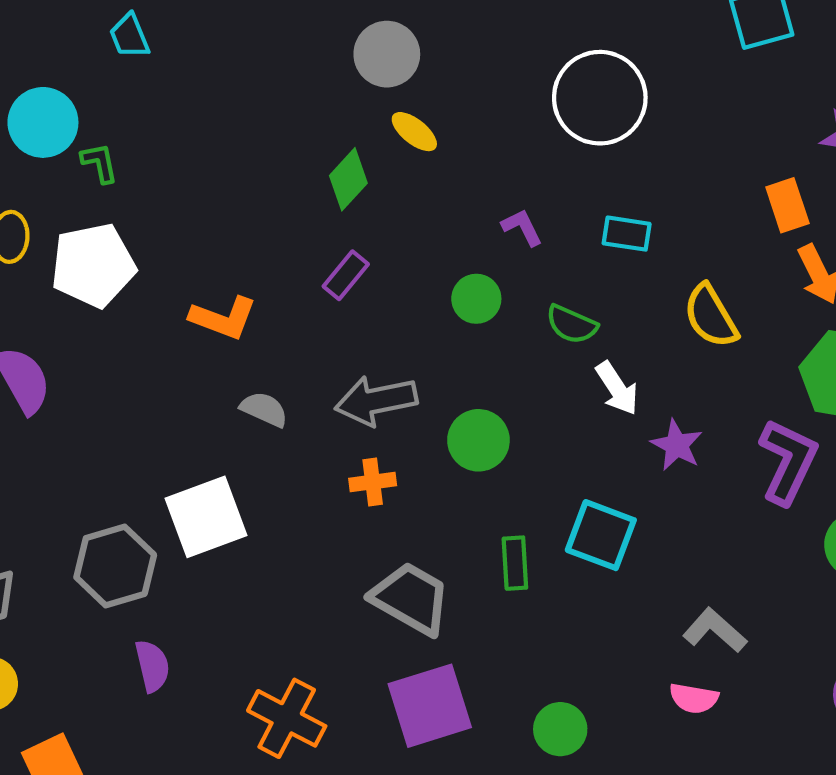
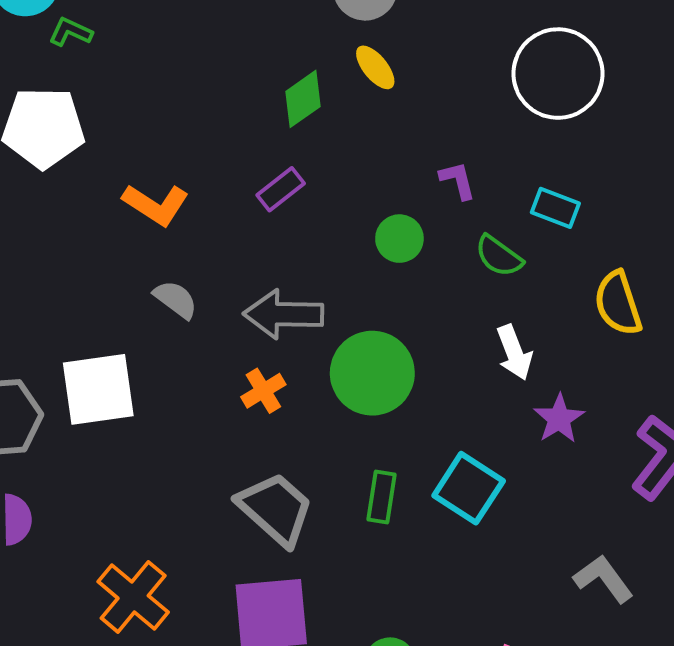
green L-shape: (100, 163) -> (71, 32), turned -66
green semicircle: (572, 324) -> (499, 256), moved
green circle: (478, 440) -> (372, 373), size x1.4
orange cross: (373, 482) -> (263, 391), turned -36
gray L-shape: (715, 630) -> (603, 579), moved

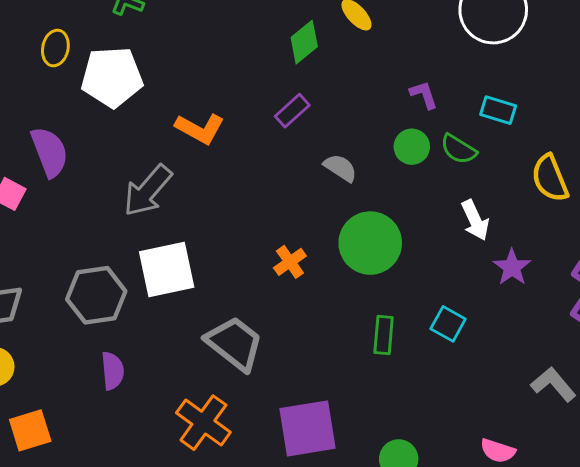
green circle: (399, 239) -> (412, 147), moved
gray semicircle: (176, 299) -> (340, 168), moved
gray arrow: (284, 314) -> (148, 191), moved, turned -46
cyan square: (469, 488) -> (448, 324), size x0.7
gray trapezoid: (275, 509) -> (234, 343), moved

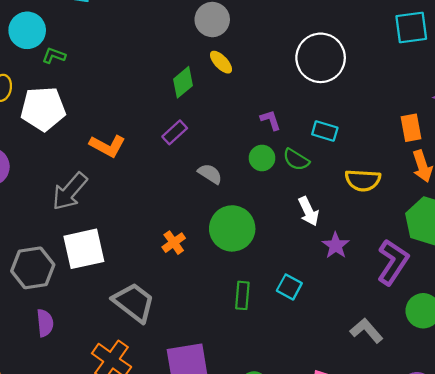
yellow semicircle: (550, 178) -> (363, 180), turned -64

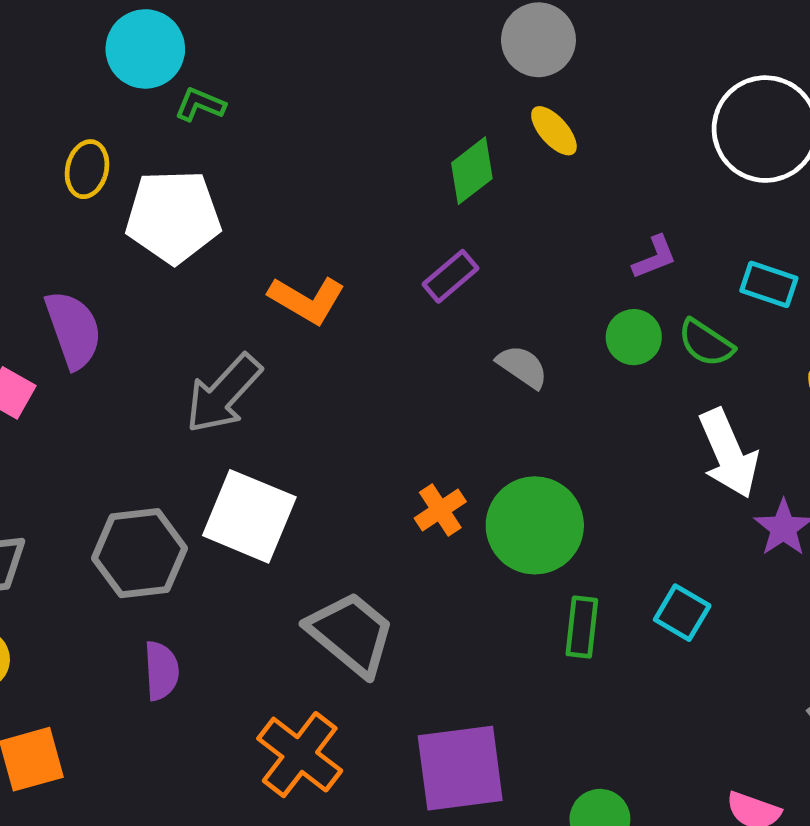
purple L-shape: (270, 120) -> (655, 257), turned 85
white arrow: (309, 211) -> (728, 454), size x1.4
green circle: (232, 228) -> (535, 525), moved
white square: (84, 249) -> (249, 516), turned 33

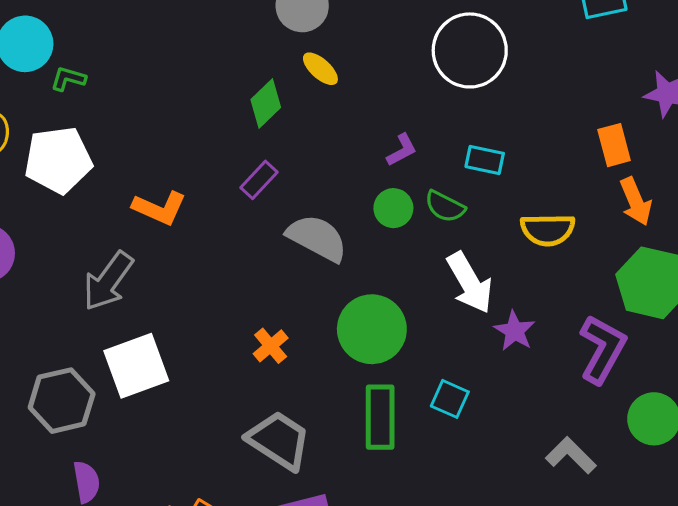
gray semicircle: (522, 367) -> (317, 238), size x1.6
white square: (249, 516) -> (136, 366), turned -36
green circle: (535, 525) -> (372, 329), moved
green rectangle: (582, 627) -> (380, 417), size x1.5
gray trapezoid: (351, 634) -> (279, 440), moved

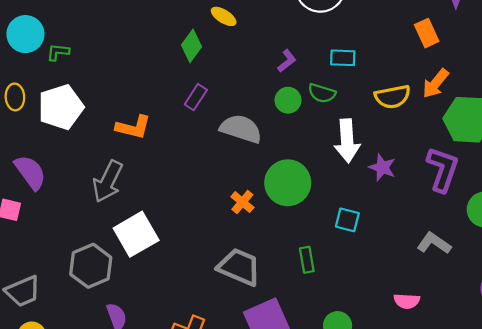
orange arrow: (636, 201) -> (436, 83), moved, turned 72
white arrow: (470, 283) -> (347, 141), turned 36
orange cross: (271, 346) -> (242, 202), moved
green rectangle: (380, 417) -> (307, 260), moved, size x0.6

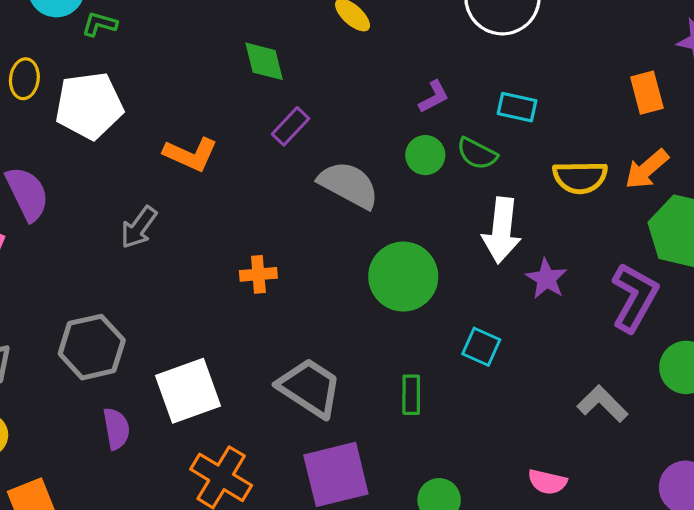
green diamond: (191, 46) -> (264, 61), moved, turned -60
gray arrow: (108, 181) -> (139, 227), size x0.7
orange cross: (242, 202) -> (258, 274), moved, turned 35
white square: (136, 234) -> (188, 391), moved

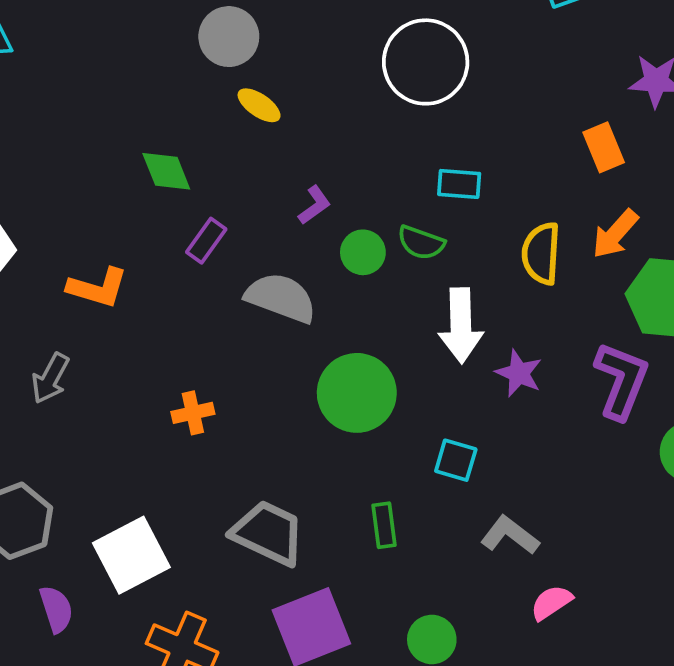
purple L-shape: (434, 97) -> (314, 205), moved
yellow semicircle: (580, 177) -> (541, 253), turned 102
gray L-shape: (603, 404) -> (510, 535), moved
pink semicircle: (547, 482) -> (551, 602), turned 141

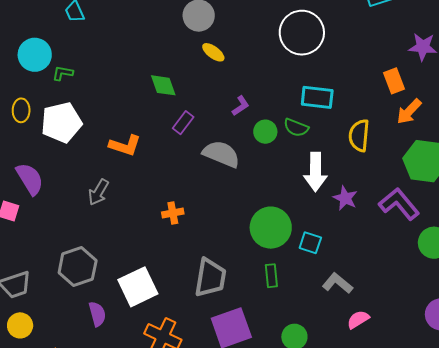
cyan rectangle: (459, 184) -> (317, 97), size x1.4
orange arrow: (615, 234) -> (409, 111), moved
purple L-shape: (621, 381) -> (399, 204), turned -63
green circle: (357, 393) -> (271, 228), moved
gray trapezoid: (268, 533) -> (210, 278), turned 72

